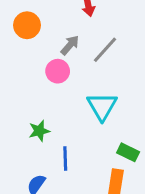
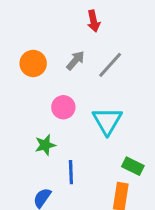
orange circle: (27, 25) -> (33, 63), moved
pink circle: (58, 71) -> (63, 107), moved

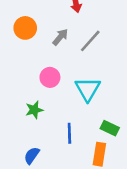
orange circle: (33, 63) -> (25, 28), moved
blue line: (71, 172) -> (69, 133), moved

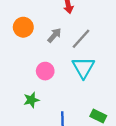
cyan triangle: (88, 89) -> (83, 68), moved

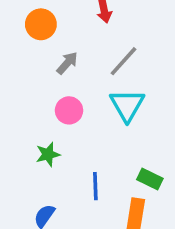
orange circle: (23, 27) -> (41, 24), moved
gray arrow: (54, 35) -> (67, 63), moved

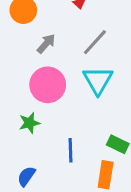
pink circle: (69, 110) -> (48, 85), size x1.5

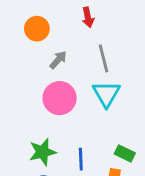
gray line: (95, 42) -> (103, 58), turned -56
green star: (29, 123) -> (43, 152), moved, size x1.4

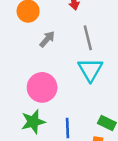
pink circle: (60, 98) -> (42, 87), moved

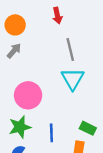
gray arrow: (47, 39) -> (14, 51), moved

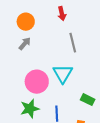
cyan triangle: (73, 79) -> (63, 74), moved
green rectangle: (88, 128) -> (88, 100), moved

